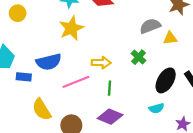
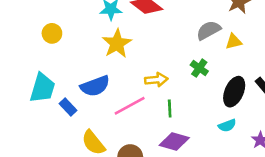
blue rectangle: (24, 77) -> (68, 107), turned 48

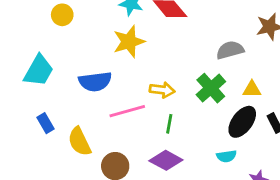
yellow triangle: (234, 42) -> (252, 89), moved
green cross: (199, 68) -> (211, 88), size x1.5
blue rectangle: (68, 107) -> (46, 123), moved

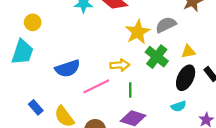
yellow star: (129, 42) -> (138, 32), moved
cyan trapezoid: (39, 71) -> (22, 52), moved

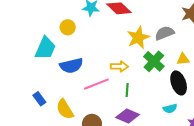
yellow circle: (33, 22) -> (68, 27), moved
cyan trapezoid: (22, 52) -> (45, 48), moved
black ellipse: (186, 78) -> (179, 83), turned -50

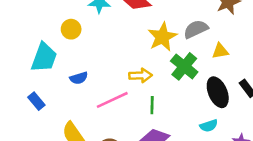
yellow triangle: (183, 59) -> (220, 51), moved
blue semicircle: (71, 66) -> (79, 78), size x0.6
blue rectangle: (39, 99) -> (36, 101), moved

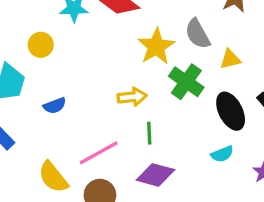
gray semicircle: (196, 29) -> (198, 34), turned -90
pink line: (112, 100) -> (99, 153), moved

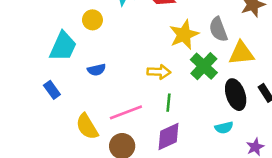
yellow triangle: (230, 59) -> (241, 53), size x1.5
purple diamond: (155, 175) -> (169, 137), turned -48

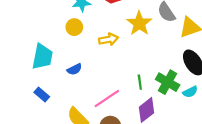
yellow circle: (92, 20) -> (74, 27), moved
green cross: (204, 66) -> (168, 82), moved
yellow arrow: (159, 72) -> (108, 39), moved

